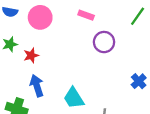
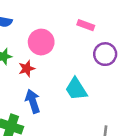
pink circle: (40, 17) -> (41, 42), moved
cyan trapezoid: (74, 98) -> (76, 89), moved

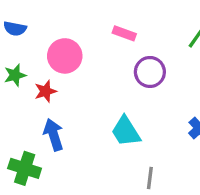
cyan trapezoid: (76, 89) -> (126, 131), moved

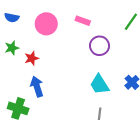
pink circle: (65, 56) -> (46, 24), moved
cyan trapezoid: (126, 131) -> (100, 84), moved

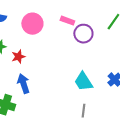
purple circle: (100, 46) -> (83, 34), moved

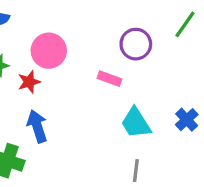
pink rectangle: (67, 21) -> (110, 79), moved
pink circle: (32, 24) -> (49, 51), moved

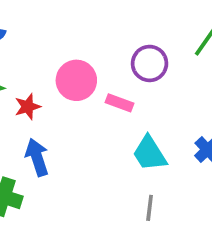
pink circle: (49, 51) -> (76, 80), moved

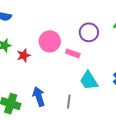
blue arrow: (37, 157) -> (39, 97), moved
gray line: (150, 208) -> (69, 102), moved

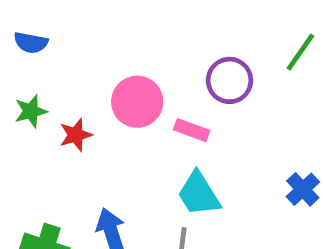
cyan trapezoid: (89, 81) -> (199, 194), moved

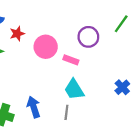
red star: (76, 135) -> (17, 34), moved

